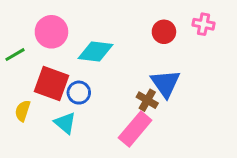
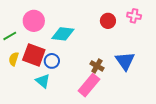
blue triangle: (165, 83) -> (125, 61), moved
yellow semicircle: (23, 111) -> (14, 59), moved

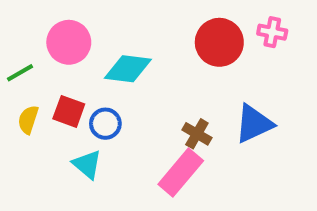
red circle: (108, 21) -> (219, 42), size x1.5
red square: (34, 55) -> (69, 111), size x0.7
blue triangle: (125, 61) -> (254, 124), turned 40

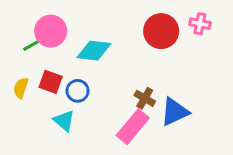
green line: (20, 73) -> (33, 45), moved
blue triangle: (254, 124) -> (175, 112), moved

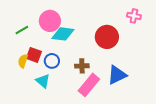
pink circle: (51, 31) -> (50, 21), moved
red circle: (161, 31) -> (107, 37), moved
yellow semicircle: (21, 88) -> (23, 61), moved
brown cross: (145, 98) -> (82, 66), moved, turned -32

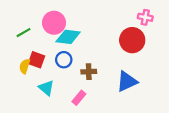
red circle: (107, 37) -> (132, 40), moved
blue circle: (52, 61) -> (64, 60), moved
pink rectangle: (89, 85) -> (79, 98), moved, size x0.6

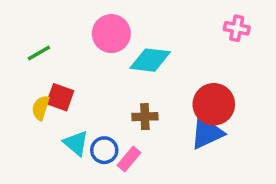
pink circle: (54, 23) -> (111, 34), moved
cyan diamond: (68, 37) -> (150, 60), moved
red circle: (132, 40) -> (214, 104), moved
blue circle: (64, 60) -> (104, 150), moved

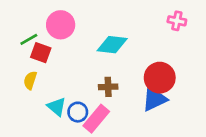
pink circle: (111, 34) -> (61, 25), moved
red square: (60, 97) -> (41, 53), moved
pink rectangle: (129, 159) -> (96, 119), size x1.5

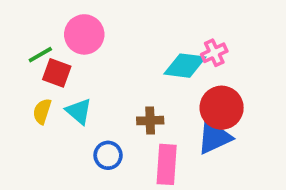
pink cross: (177, 21) -> (214, 53), moved, turned -36
cyan diamond: (112, 45) -> (185, 66), moved
cyan triangle: (57, 107) -> (79, 111), moved
pink rectangle: (96, 119) -> (167, 164), moved, turned -36

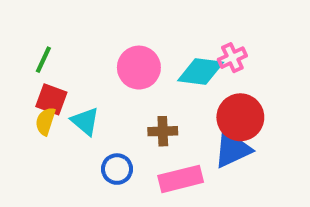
pink circle: (84, 34) -> (139, 68), moved
green line: (40, 55) -> (43, 60), turned -35
red square: (57, 73) -> (51, 99), moved
pink rectangle: (167, 164) -> (181, 179), turned 72

